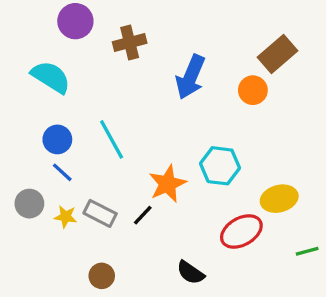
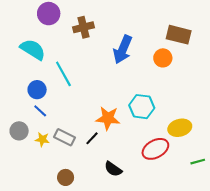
brown rectangle: (278, 54) -> (179, 35), turned 55
cyan line: (112, 139) -> (63, 74), moved
orange star: (167, 184) -> (108, 118), turned 30
black semicircle: (190, 273) -> (113, 169), moved

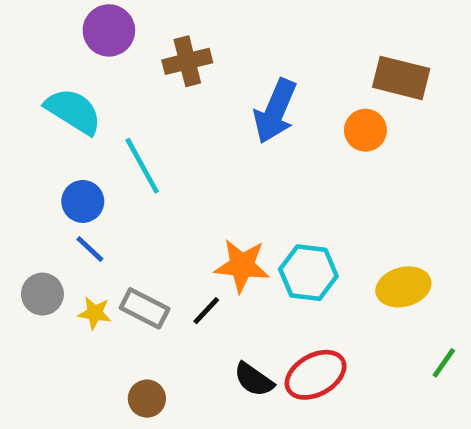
cyan hexagon: (142, 107) -> (308, 273), moved
red ellipse: (155, 149) -> (316, 375), moved
green line: (198, 162) -> (444, 363), turned -40

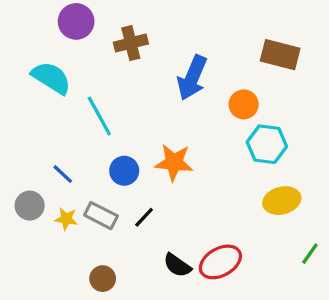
orange circle: (365, 130) -> (244, 104), moved
blue circle: (83, 201) -> (124, 171), moved
orange star: (242, 266) -> (174, 162), moved
cyan hexagon: (308, 273) -> (267, 144), moved

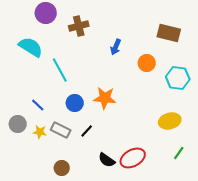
blue arrow: (192, 78) -> (116, 47), size x0.6
cyan hexagon: (267, 144) -> (178, 78), moved
green line: (310, 254) -> (179, 153), moved

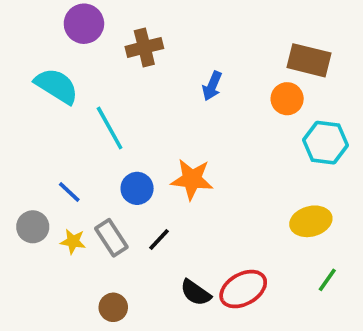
orange circle: (147, 63) -> (287, 99), moved
gray rectangle: (61, 130) -> (111, 238), turned 30

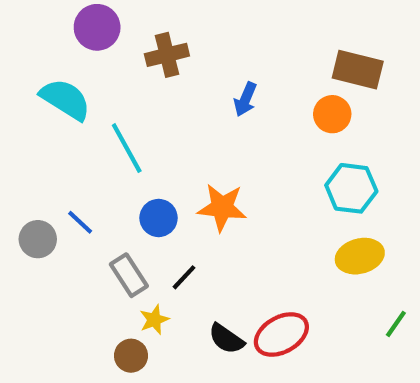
cyan hexagon: (326, 143) -> (351, 188), moved
gray circle: (33, 227) -> (38, 239), moved
yellow star: (73, 241) -> (154, 320), moved, turned -30
green line: (327, 280) -> (396, 324), moved

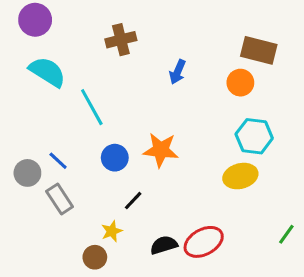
purple circle: (97, 27) -> (35, 20), moved
yellow ellipse: (360, 256) -> (240, 176), moved
gray rectangle: (129, 275) -> (60, 199), moved
black semicircle: (226, 339) -> (164, 245), turned 128

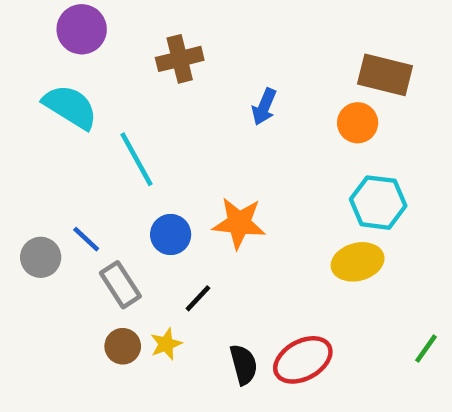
purple circle: (35, 20) -> (82, 29), moved
gray rectangle: (60, 199) -> (120, 285), moved
black semicircle: (164, 245) -> (244, 364), turned 92
brown circle: (95, 257) -> (123, 346), moved

